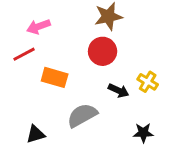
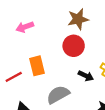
red line: (24, 54) -> (14, 77), moved
orange rectangle: (55, 77) -> (37, 66), turned 60

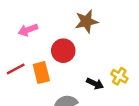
red circle: (74, 46) -> (63, 51), moved
red line: (14, 77) -> (16, 69), moved

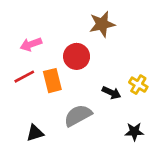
pink arrow: (28, 30) -> (31, 44), moved

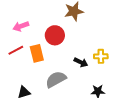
yellow cross: (138, 85) -> (101, 56), turned -32

